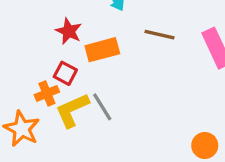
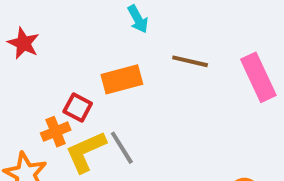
red star: (69, 31) -> (23, 43), moved

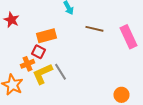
orange rectangle: (122, 79) -> (46, 36), moved

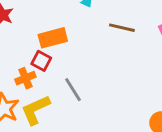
yellow L-shape: (42, 74) -> (36, 110), moved

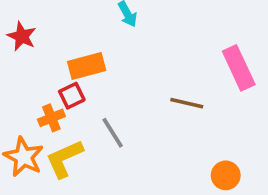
brown line: (122, 28) -> (187, 103), moved
red square: (41, 61) -> (72, 96), turned 36

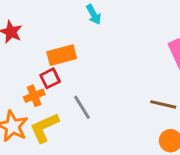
brown line: (187, 103) -> (163, 104), moved

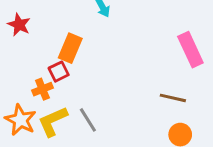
orange rectangle: (62, 55) -> (70, 48), turned -52
gray line: (82, 107) -> (88, 120), moved

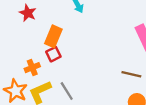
red star: (19, 25) -> (28, 13), moved
red square: (59, 72) -> (53, 54), moved

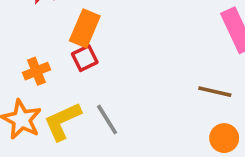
orange cross: (32, 68) -> (36, 71), moved

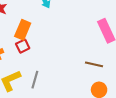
gray line: (107, 119) -> (35, 80), turned 48

